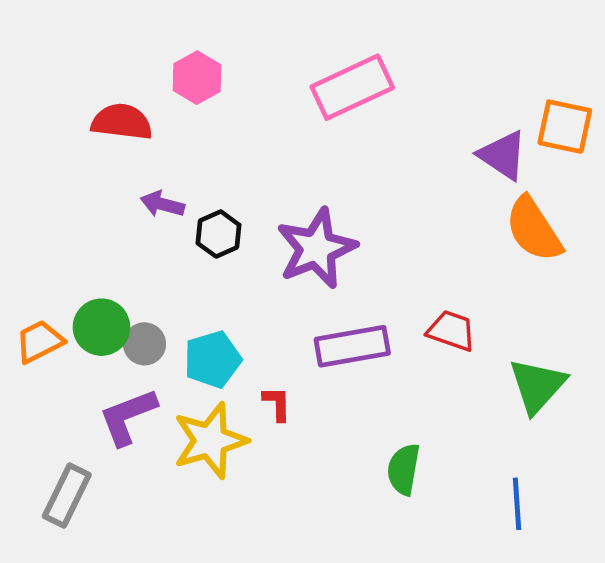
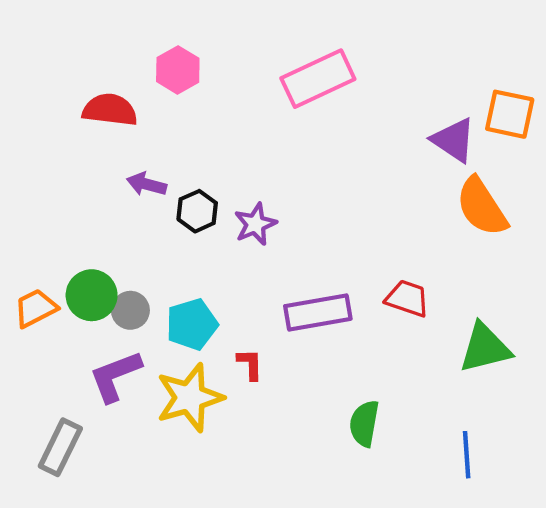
purple star: (316, 248) -> (255, 224), moved, size x0.6
green triangle: (537, 386) -> (485, 348), turned 34

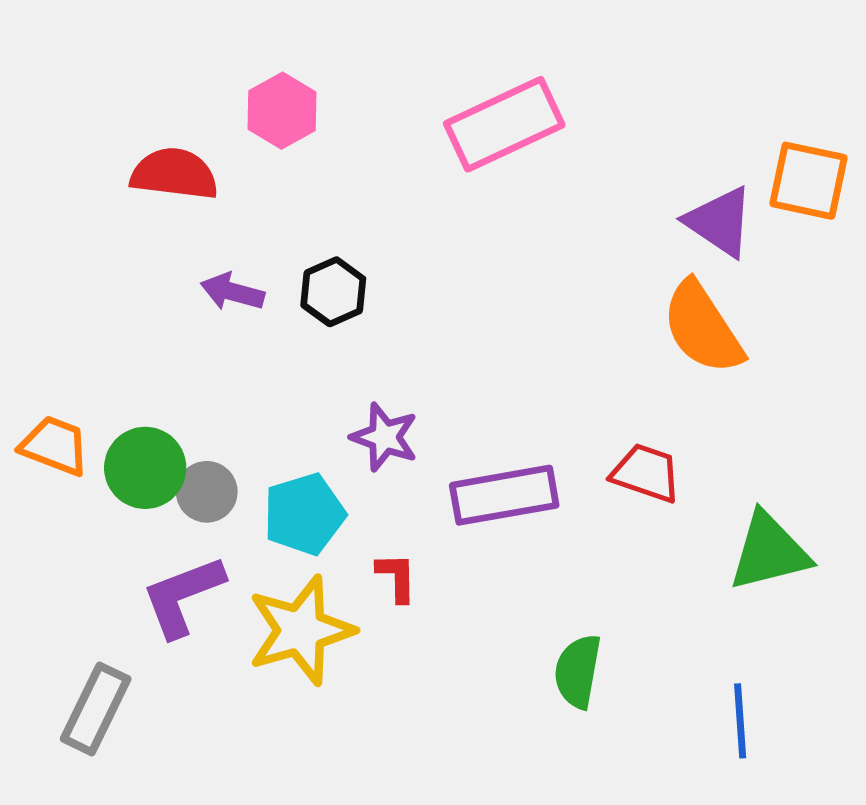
orange semicircle: (482, 207) -> (703, 328), moved
black hexagon: (197, 211) -> (333, 292), moved
purple star: (255, 224) -> (385, 437), moved, turned -30
orange trapezoid: (36, 308) -> (55, 446), moved, turned 48

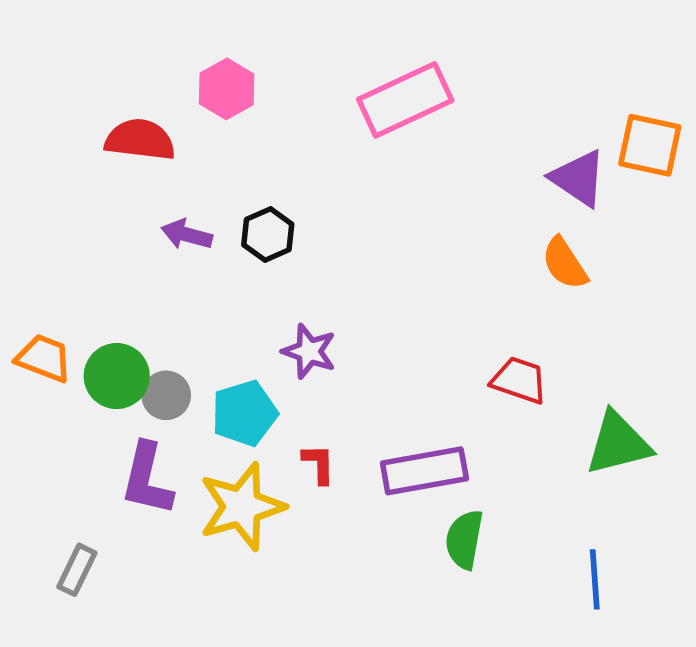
orange semicircle: (703, 328) -> (565, 263), size x0.7
purple rectangle: (504, 495) -> (424, 471), moved
purple L-shape: (183, 596) -> (147, 479), turned -56
gray rectangle: (96, 709) -> (77, 570), size x0.7

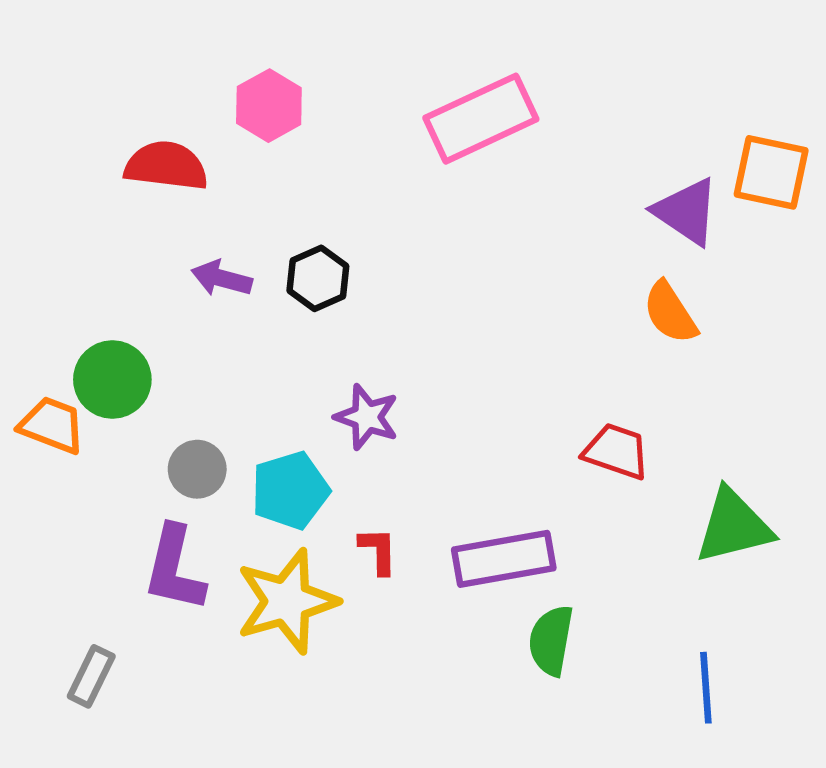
green circle: (117, 376) -> (112, 379), moved

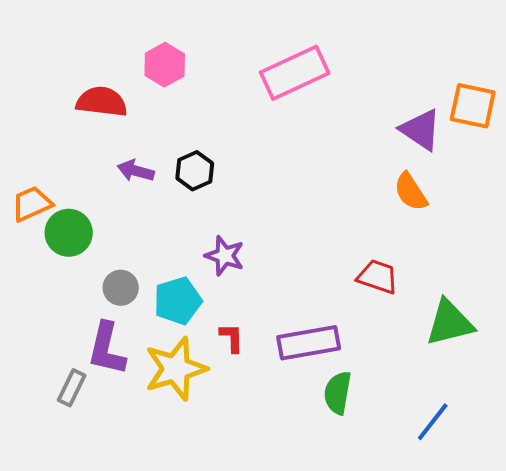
orange trapezoid: (52, 425) -> (32, 204), moved, turned -45
gray rectangle: (91, 676) -> (72, 388), moved
blue line: (706, 688) -> (433, 422), turned 42

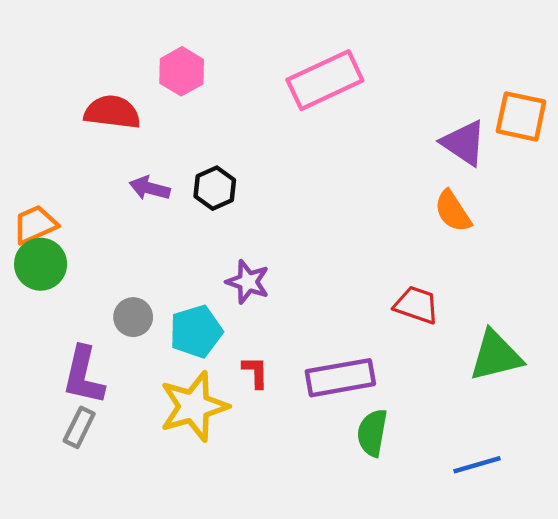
green circle: (69, 233) -> (41, 264), moved
purple L-shape: (107, 349) -> (84, 375), moved
blue line: (433, 422) -> (477, 465), turned 36

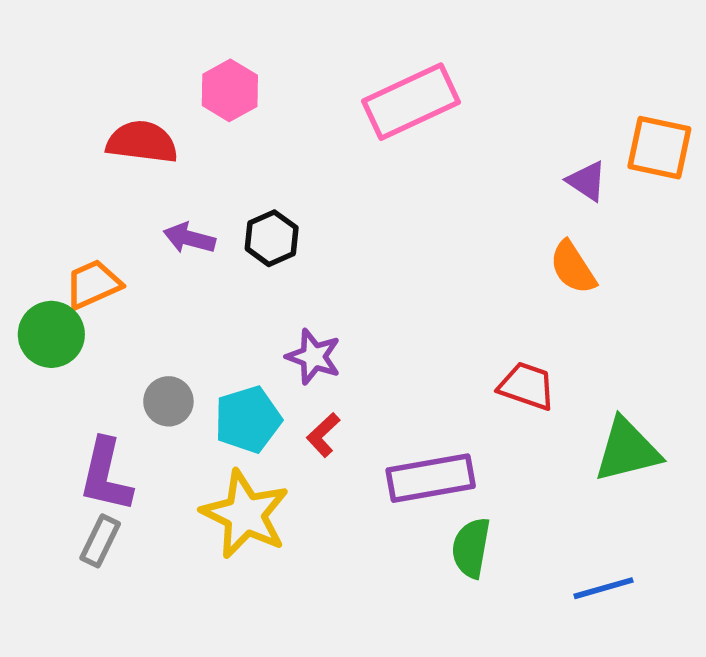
purple triangle: (464, 143) -> (587, 181), size x0.7
orange trapezoid: (35, 224) -> (93, 284), moved
red L-shape: (255, 372) -> (323, 435), moved, turned -132
yellow star: (194, 406) -> (245, 514), turned -30

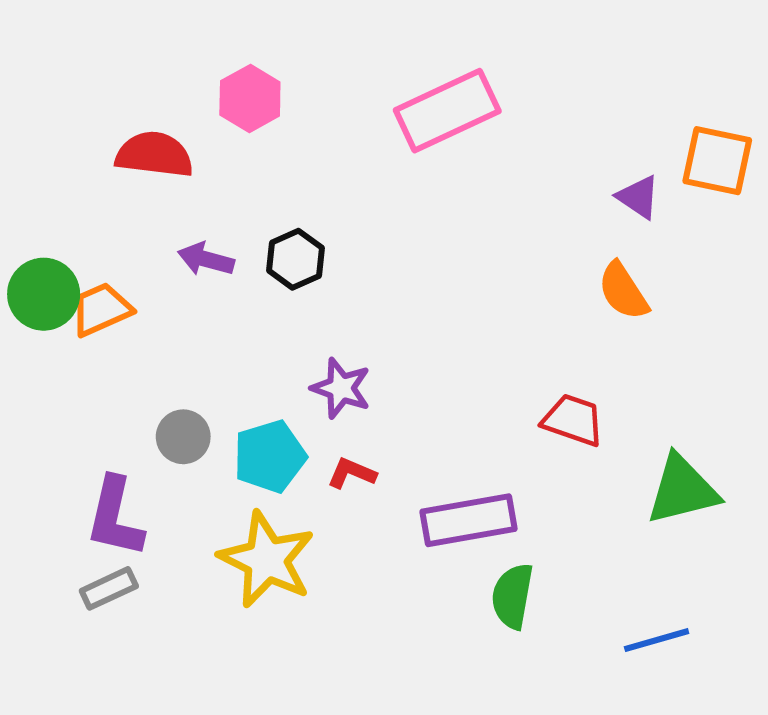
green circle: (51, 334) -> (44, 294), moved
red L-shape: (323, 435) -> (352, 473), turned 66
gray rectangle: (100, 541) -> (109, 588), turned 39

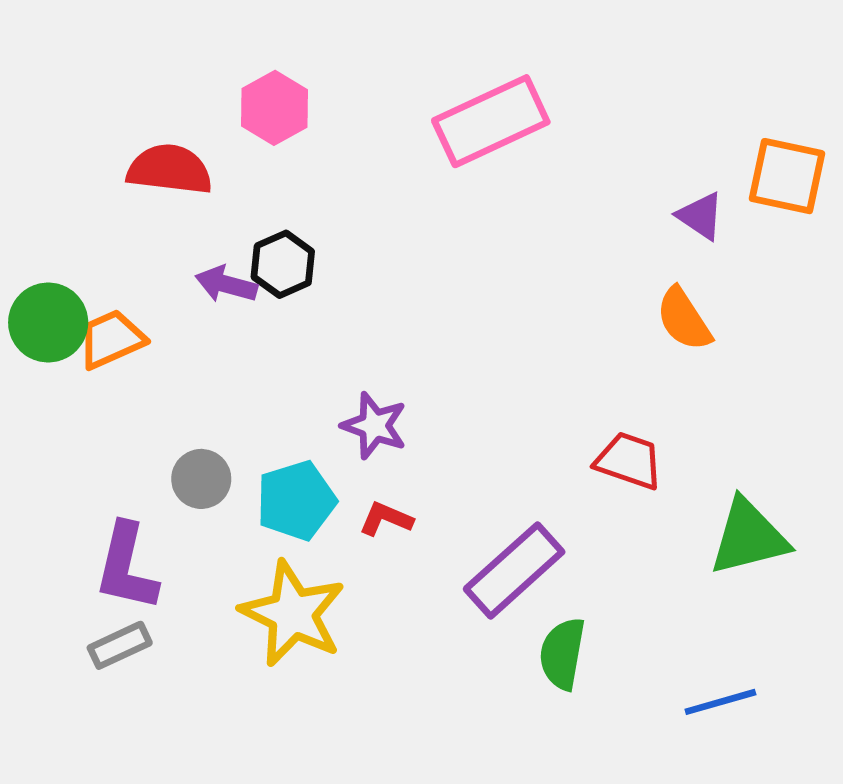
black hexagon: (295, 259) -> (283, 264), moved
purple rectangle: (468, 520) -> (514, 570), turned -32

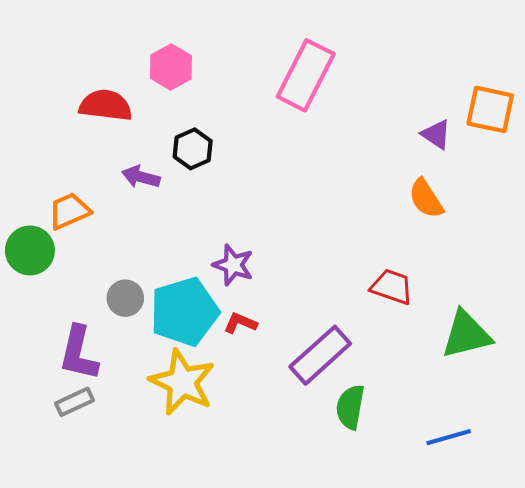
pink rectangle: (491, 121) -> (306, 75), turned -38
black hexagon: (283, 264) -> (193, 149), moved
green circle: (48, 323) -> (30, 250), moved
cyan pentagon: (296, 501) -> (184, 312), size x1.4

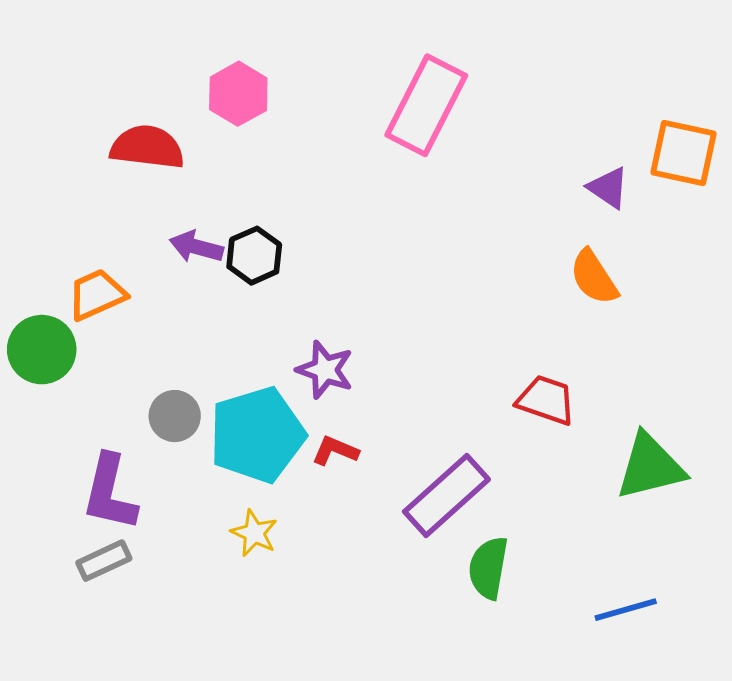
black hexagon: (193, 149) -> (254, 256), moved
yellow star: (182, 382) -> (254, 533), size x0.5

